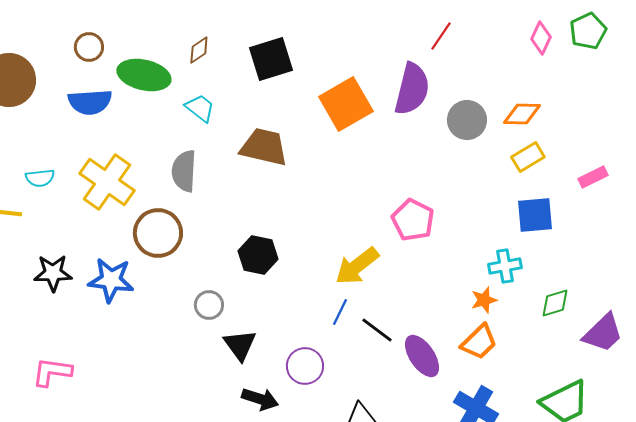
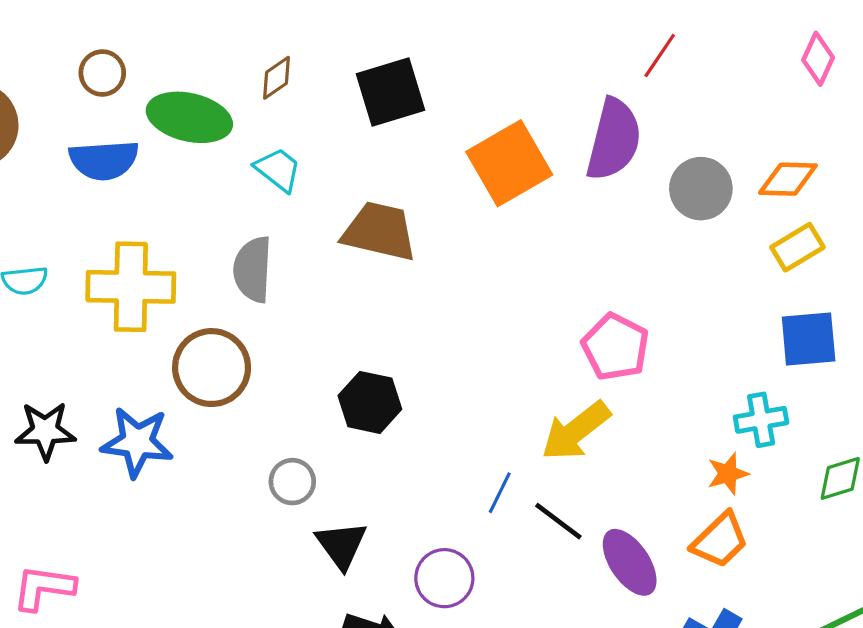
yellow cross: (107, 182) -> (131, 287), turned -34
yellow arrow: (357, 266) -> (576, 431), moved

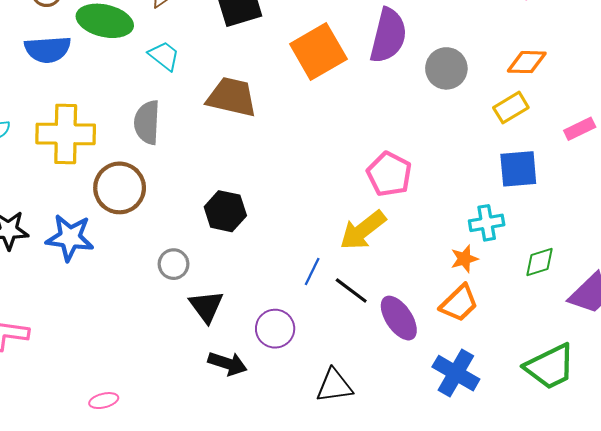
orange diamond: (788, 179) -> (527, 62), moved

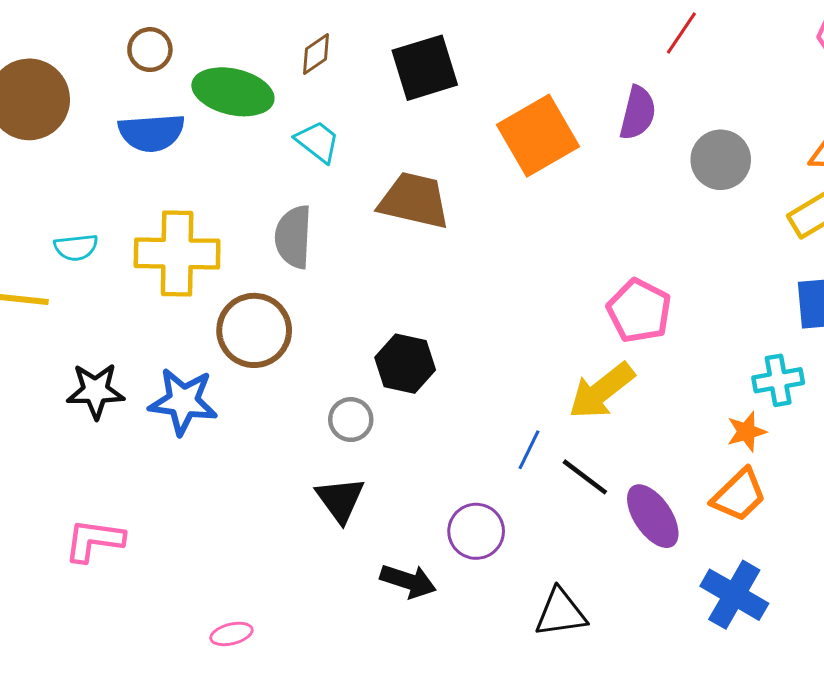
purple semicircle: (388, 36) -> (638, 113), size x0.7
gray circle: (174, 264) -> (351, 420), moved
black triangle: (206, 306) -> (340, 500), moved

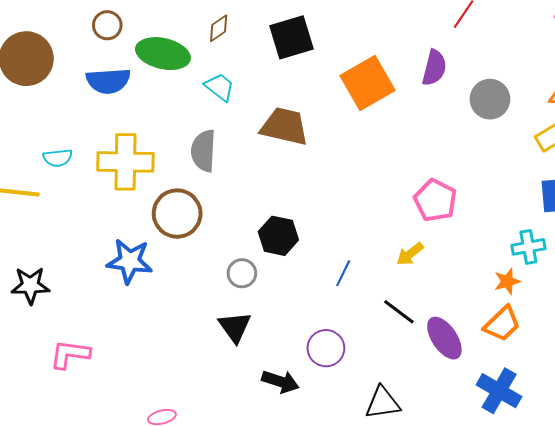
black star: (96, 391) -> (30, 285), moved
yellow arrow: (601, 391) -> (410, 254), size x0.6
blue line: (529, 450) -> (343, 273), moved

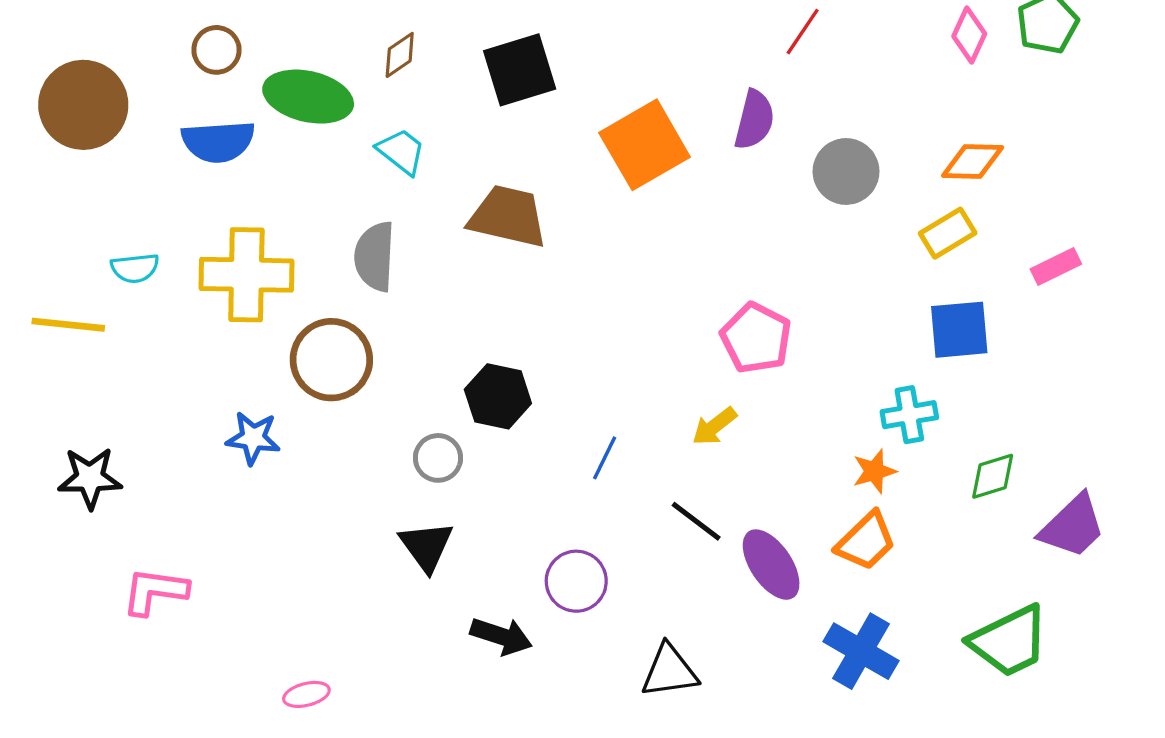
blue star: (130, 261) -> (253, 438), size x0.7

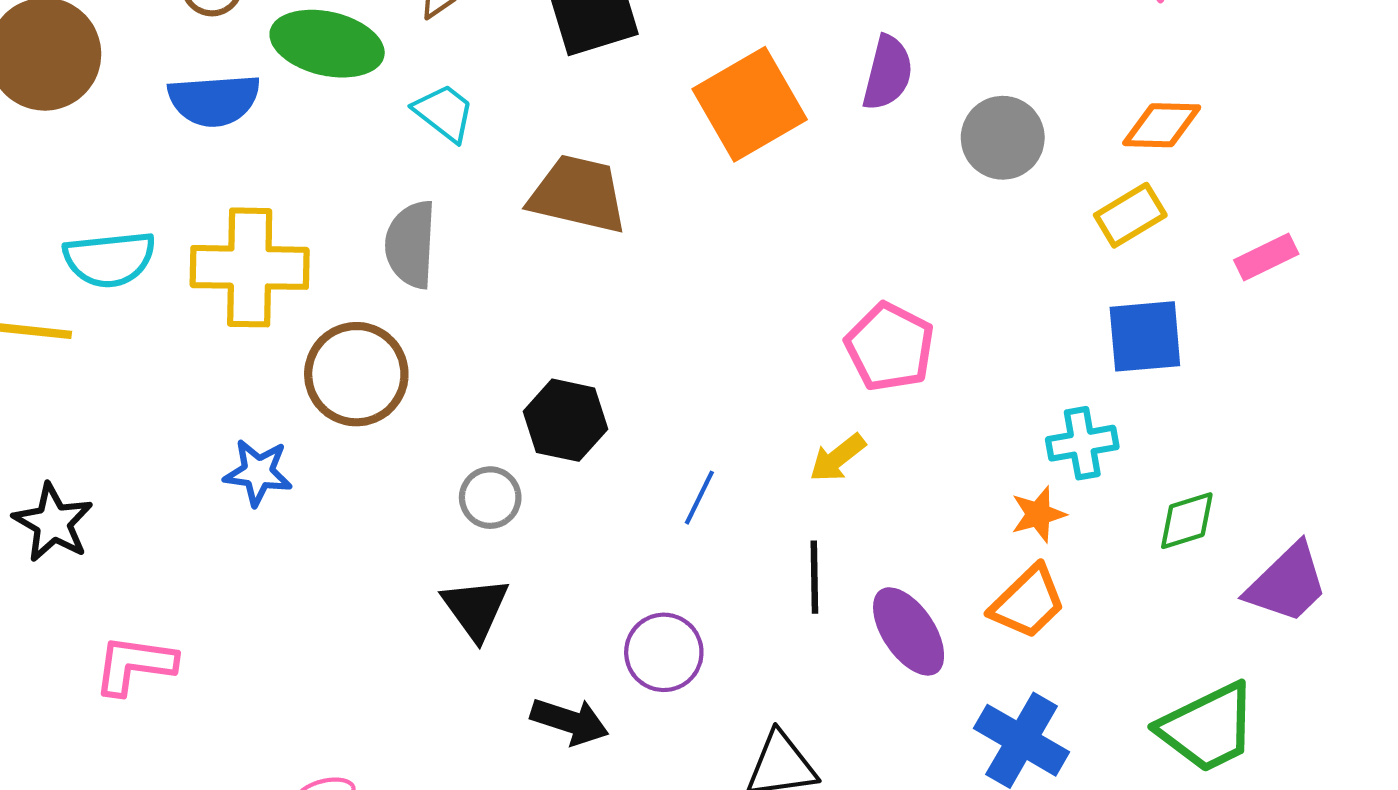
cyan semicircle: (135, 268) -> (109, 259), size x1.5
black star: (90, 478) -> (53, 523), turned 30
black line: (696, 521) -> (814, 577), turned 52

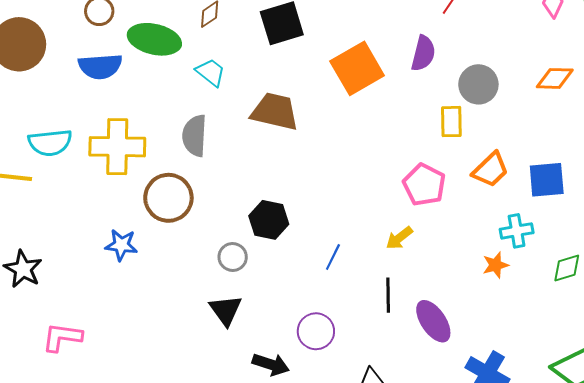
yellow rectangle: (1130, 215) -> (451, 122), moved, turned -60
orange trapezoid: (1028, 602) -> (491, 170), moved

